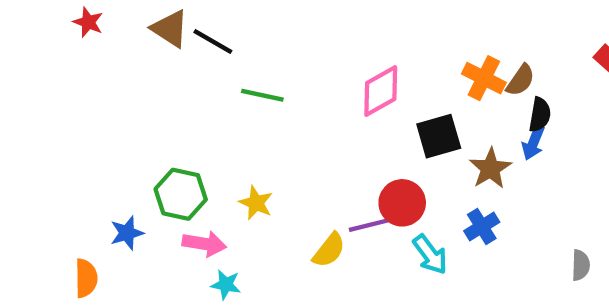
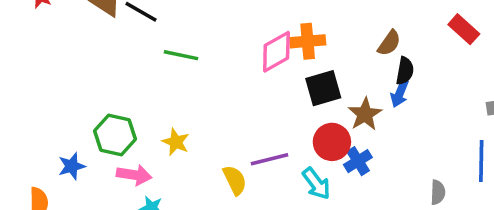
orange cross: (484, 78) -> (308, 41), moved, turned -32
red circle: (402, 203) -> (332, 142), moved
yellow semicircle: (329, 250) -> (235, 180), turned -64

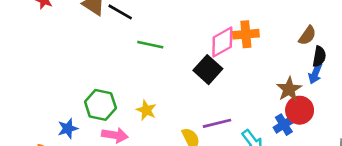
black square: (323, 88) -> (208, 70), moved, turned -32
red circle: (332, 142) -> (300, 110), moved

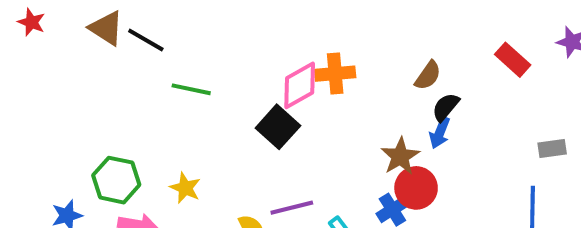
black semicircle: (319, 56) -> (446, 107), turned -150

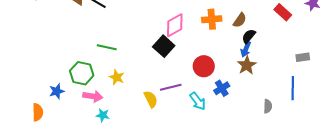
orange cross: (335, 74) -> (212, 19), moved
green line: (191, 89) -> (107, 47), moved
brown star: (400, 156) -> (247, 65), moved
red circle: (416, 188) -> (204, 66), moved

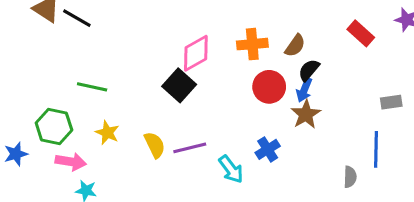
red circle: (204, 66) -> (269, 87), moved
yellow semicircle: (151, 99) -> (155, 145), moved
gray semicircle: (268, 106) -> (350, 177), moved

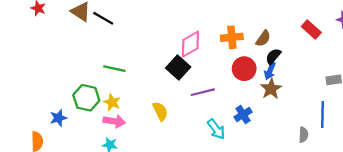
yellow star: (107, 133) -> (112, 102), moved
purple line: (190, 148) -> (203, 92), moved
pink arrow: (71, 162) -> (114, 121), moved

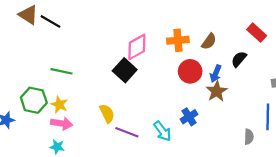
black semicircle: (273, 56) -> (239, 59), moved
purple line: (203, 92) -> (127, 132), moved, turned 35

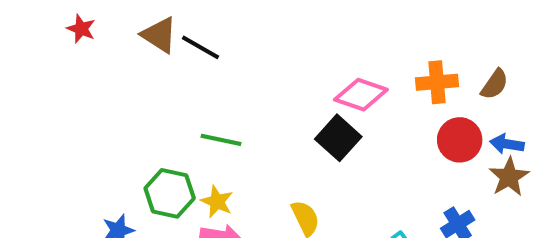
pink diamond: (137, 47) -> (361, 95), turned 48
blue arrow: (216, 74) -> (507, 144), turned 77

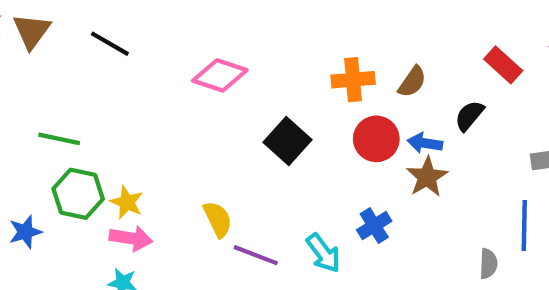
brown triangle: (159, 35) -> (32, 31), moved, turned 33
pink diamond: (361, 95) -> (220, 75), moved
black square: (338, 138) -> (287, 141), moved
green line: (221, 140) -> (59, 139), moved

